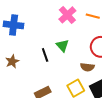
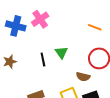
pink cross: (67, 15) -> (40, 19), moved

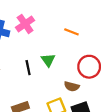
orange line: (95, 27) -> (71, 32), moved

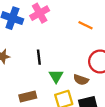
green triangle: (48, 60) -> (56, 76), moved

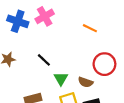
black line: (39, 57) -> (44, 60), turned -40

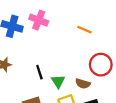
pink cross: (45, 16) -> (39, 20), turned -36
black line: (44, 60) -> (39, 72), moved, turned 32

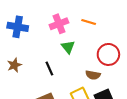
pink cross: (39, 20) -> (59, 24), moved, turned -36
green triangle: (58, 81) -> (68, 47), moved

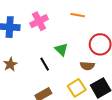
pink cross: (59, 24) -> (39, 21), moved
green triangle: (68, 47) -> (61, 49), moved

